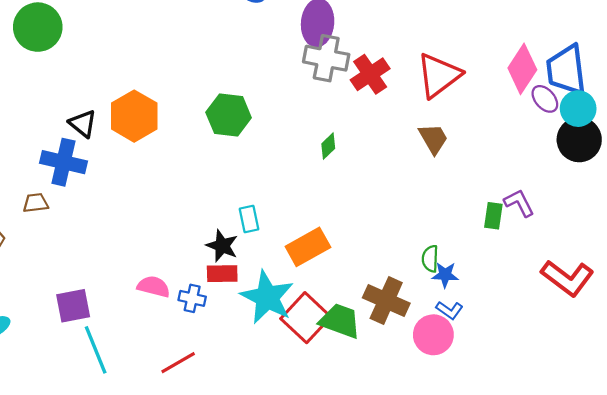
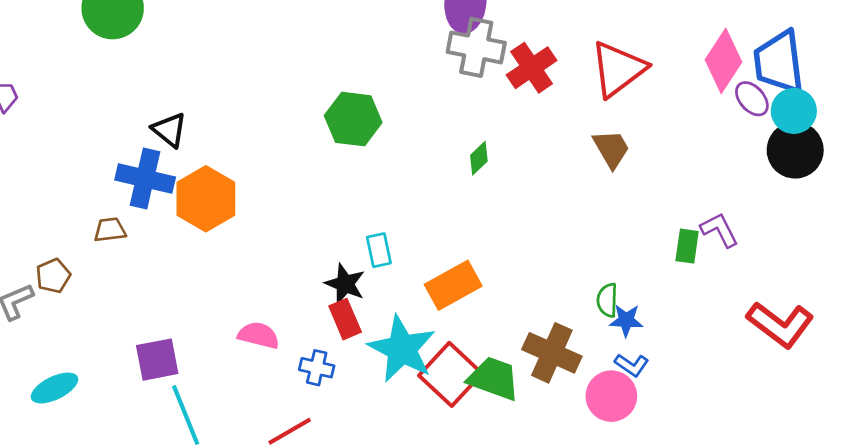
orange hexagon: (134, 116) -> (206, 199), moved
red rectangle: (222, 274) -> (345, 319), turned 68
blue cross: (192, 298) -> (317, 368), moved

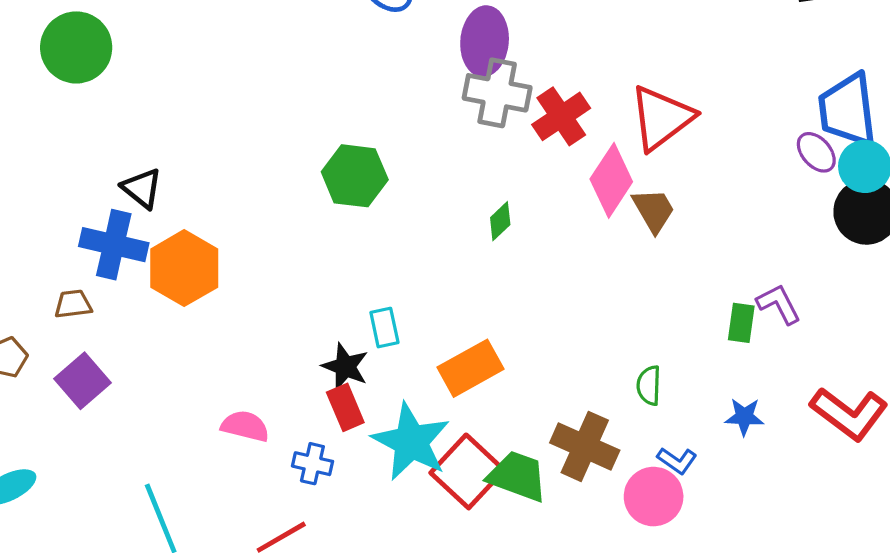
pink diamond: (724, 61) -> (611, 180), moved
blue star: (626, 320) -> (744, 417), moved
purple square: (157, 360) -> (82, 381), moved, turned -30

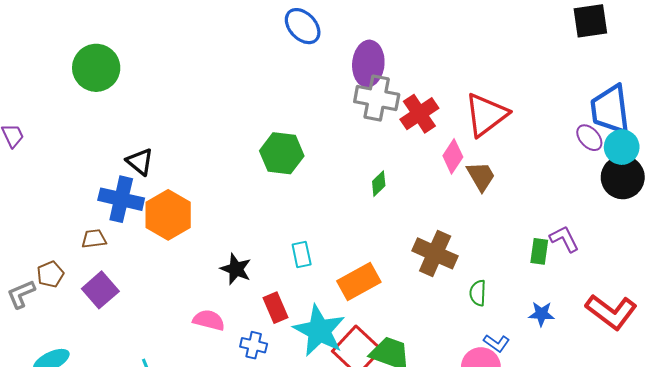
pink diamond: (611, 180) -> (453, 156), size x0.7
black star: (345, 367) -> (236, 269), moved
brown cross: (585, 446) -> (435, 253), moved

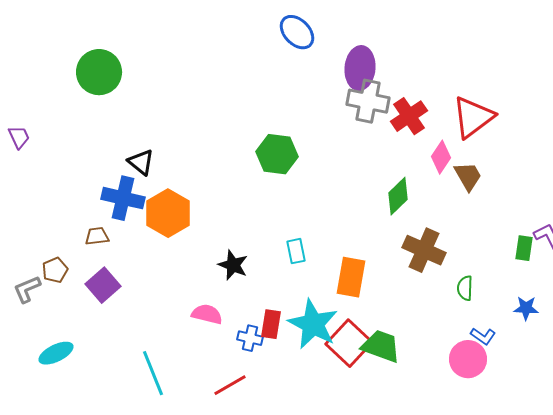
green diamond: (379, 184) -> (398, 196), moved, size x1.5
orange rectangle: (359, 282) -> (351, 277), turned -51
red rectangle: (275, 308) -> (271, 324), moved, turned 32

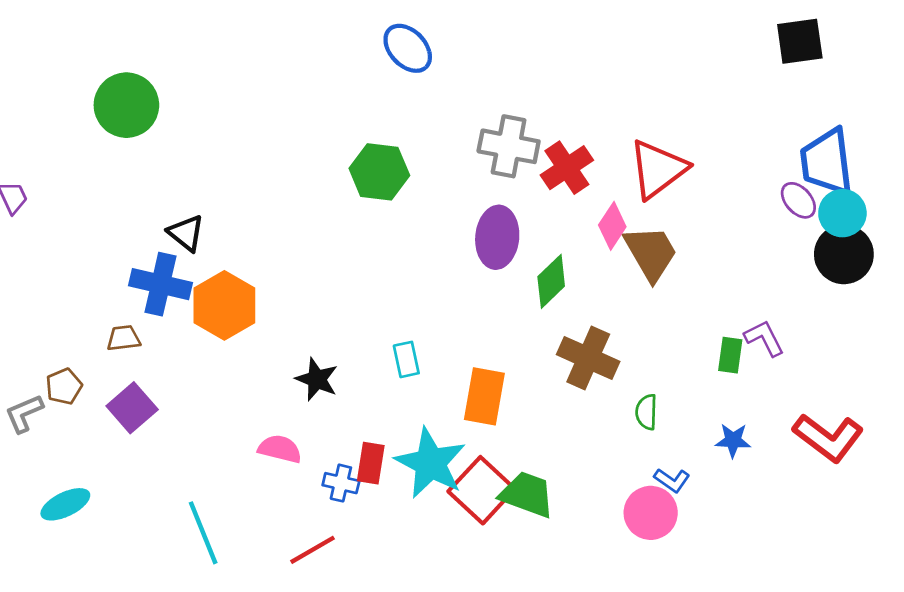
purple ellipse: (360, 68) -> (497, 237), moved
green hexagon: (277, 154) -> (379, 172), moved
brown trapezoid: (468, 176) -> (651, 253), size x1.4

